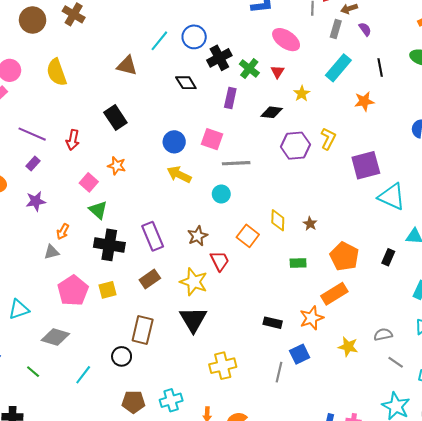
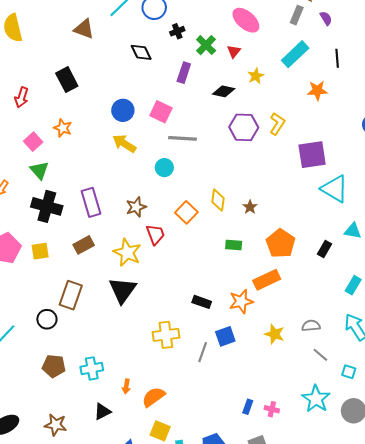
black cross: (219, 58) -> (177, 31), size x0.6
yellow cross: (223, 366) -> (166, 335), moved

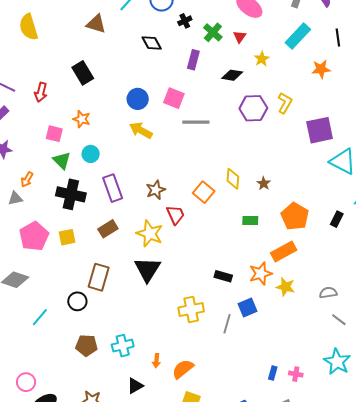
pink square: (33, 142) -> (54, 134), turned -30
cyan circle: (164, 168) -> (91, 154), moved
yellow star: (275, 334) -> (286, 287), moved

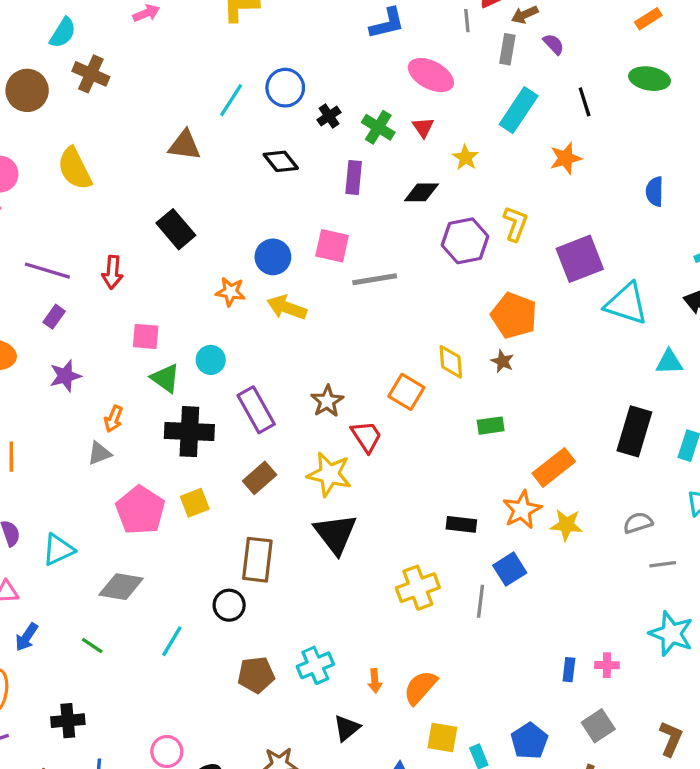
orange star: (82, 119) -> (231, 292), moved
orange pentagon: (295, 216) -> (514, 315), moved
black rectangle: (337, 219) -> (634, 431), moved, size x1.8
gray line: (339, 320) -> (663, 564), turned -35

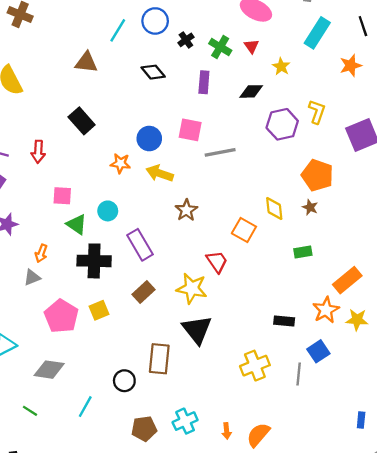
brown star: (327, 401) -> (186, 210), moved
brown rectangle: (257, 560) -> (159, 359), moved

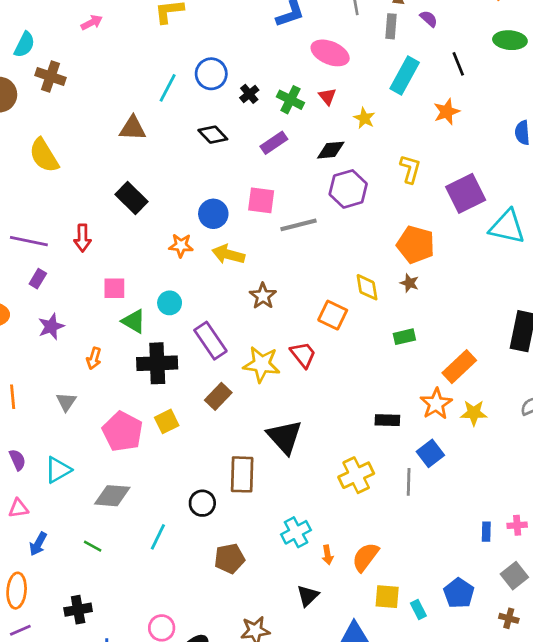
purple rectangle: (204, 82) -> (274, 143), turned 55
purple hexagon: (282, 124) -> (348, 189), moved
gray triangle: (32, 277) -> (66, 402), moved, turned -30
yellow star: (192, 288) -> (262, 364), moved
cyan cross: (185, 421) -> (296, 532), moved

